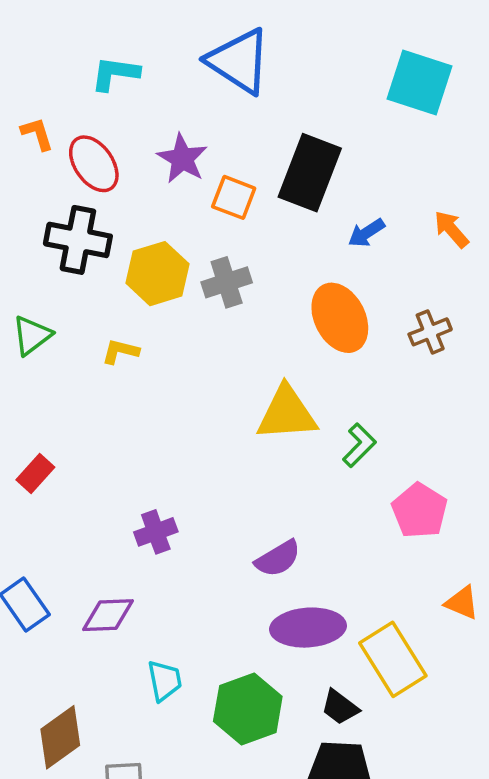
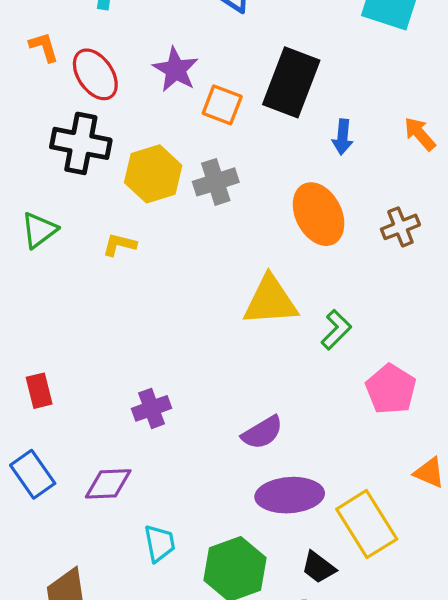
blue arrow: (366, 233) -> (343, 137), turned -52
red rectangle: (35, 474) -> (39, 391), moved, turned -56

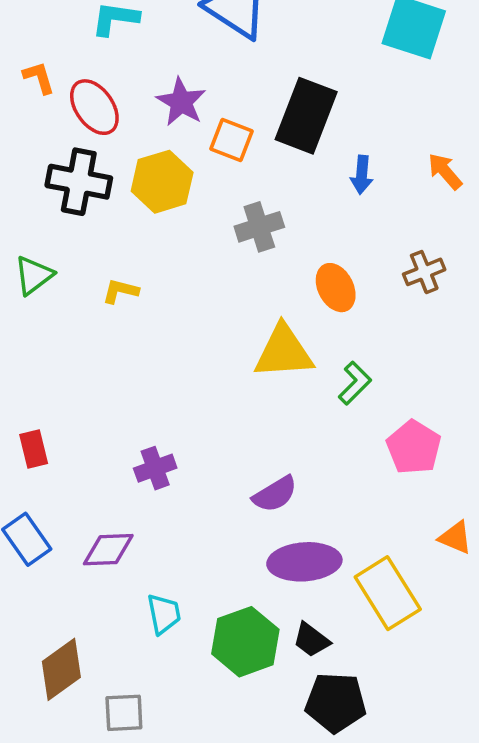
yellow hexagon: (153, 174) -> (162, 182), moved
gray cross: (216, 182) -> (259, 227), moved
orange ellipse: (319, 214) -> (336, 288), moved, size x0.7
black trapezoid: (319, 567) -> (311, 640), moved

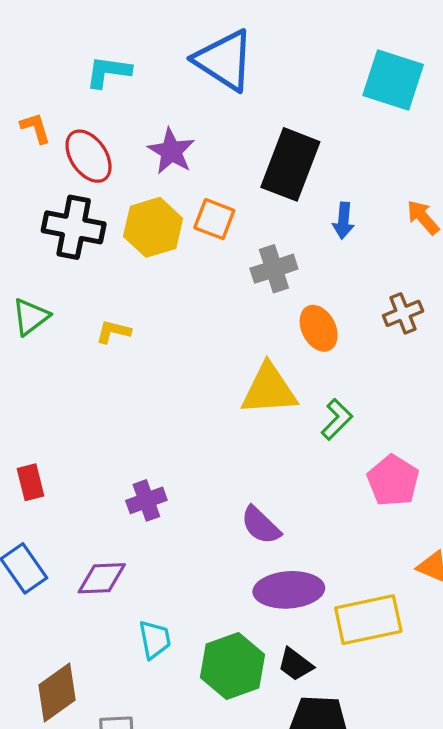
orange square: (232, 140) -> (214, 219), moved
gray cross: (259, 227) -> (274, 269), moved
purple semicircle: (275, 494) -> (261, 525), turned 75
yellow rectangle: (388, 593) -> (368, 620), turned -70

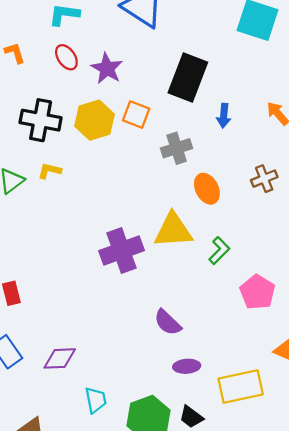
red ellipse: (89, 156) -> (66, 57), moved, size x0.7
yellow L-shape: (113, 332) -> (50, 171), moved
purple cross: (146, 500) -> (121, 251), moved, size x1.6
purple ellipse: (289, 590) -> (187, 366), size x0.6

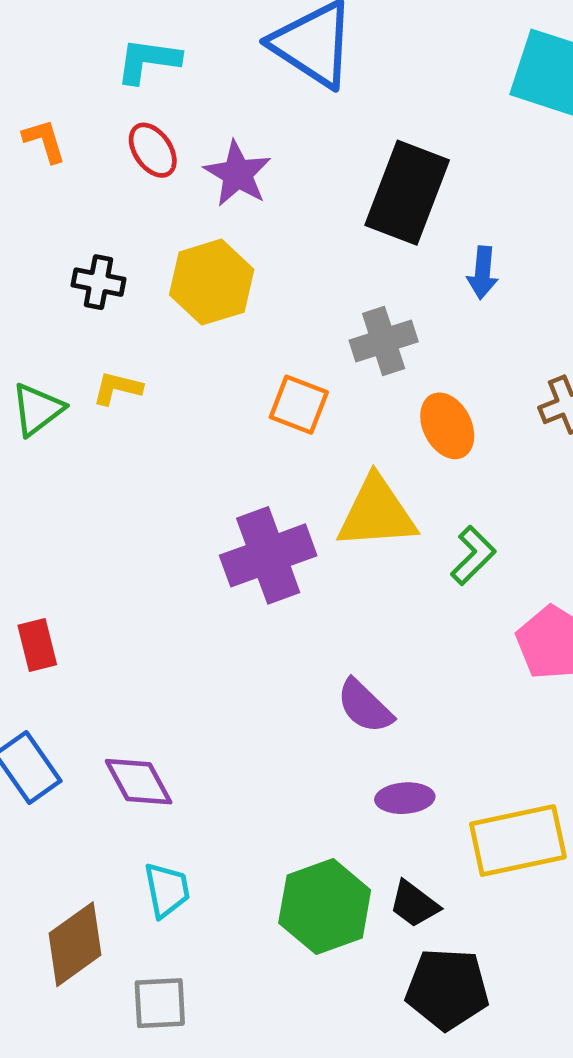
orange square: (136, 115) -> (299, 405), moved
black cross: (41, 120) -> (98, 282), size x0.6
purple diamond: (60, 358) -> (139, 782), turned 64
cyan trapezoid: (96, 400) -> (167, 890), moved

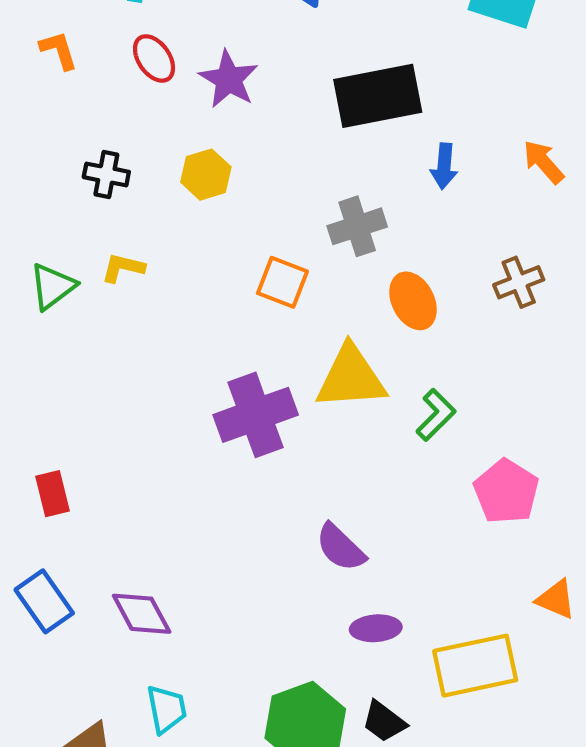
black rectangle: (407, 193) -> (378, 96), turned 58
yellow hexagon: (212, 282) -> (206, 175), size x0.7

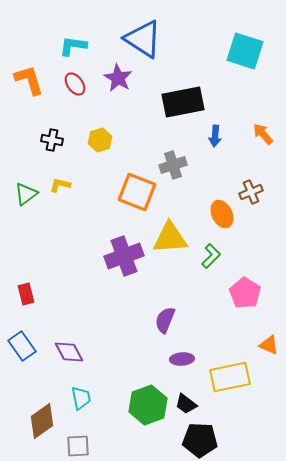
orange L-shape: (59, 50) -> (29, 80), size x1.6
purple star: (229, 79) -> (118, 78), moved
orange square: (282, 282) -> (137, 192), size x1.5
orange ellipse: (413, 301) -> (222, 214), moved
purple semicircle: (340, 547) -> (165, 320), turned 68

